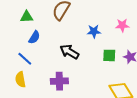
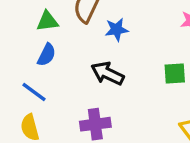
green triangle: (27, 17) -> (47, 21), moved
blue star: (94, 31) -> (117, 30), moved

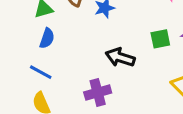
black arrow: (108, 73) -> (120, 57), moved

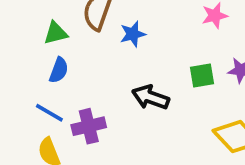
purple cross: (98, 92) -> (89, 126), moved

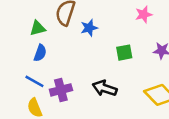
green square: (202, 75) -> (124, 53), moved
black arrow: (151, 97) -> (105, 88), moved

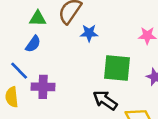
green square: (124, 53) -> (117, 68), size x1.6
black arrow: (105, 88) -> (105, 100), moved

